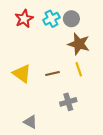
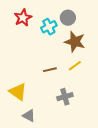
cyan cross: (51, 19) -> (49, 27), moved
yellow line: (79, 69) -> (75, 66), turned 72
yellow triangle: (22, 73) -> (18, 92), moved

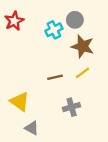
red star: (23, 18) -> (14, 21), moved

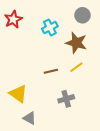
gray circle: (75, 20) -> (82, 15), moved

